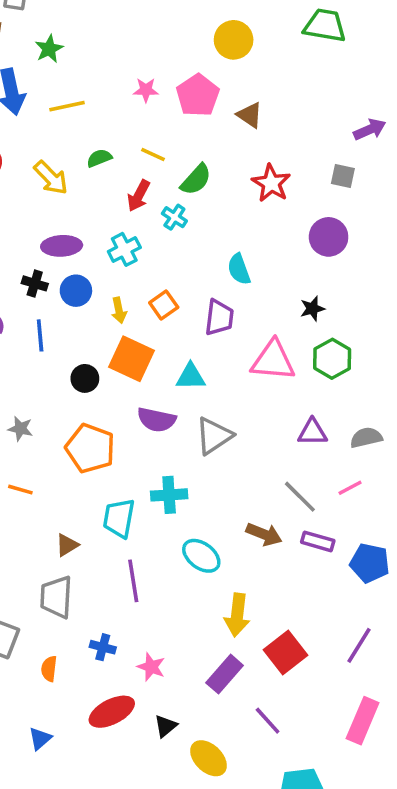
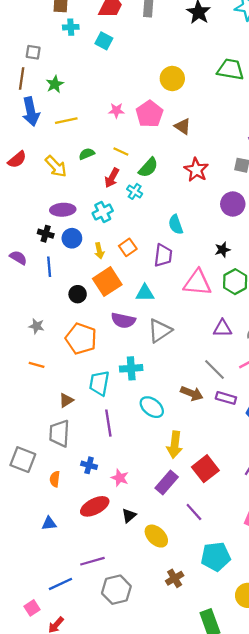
orange square: (131, 359) -> (107, 282), turned 32
blue triangle: (40, 739) -> (49, 523), turned 35

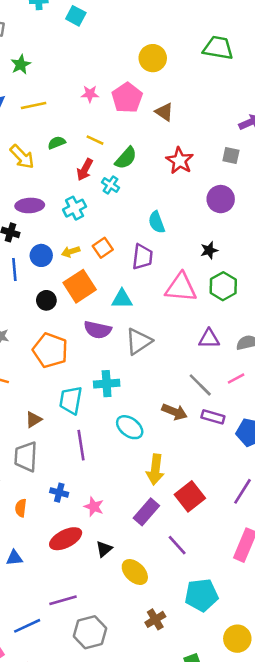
blue circle: (72, 238) -> (41, 255), moved
yellow arrow: (99, 251) -> (71, 252), turned 84

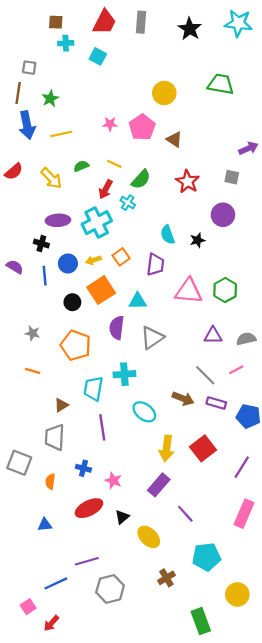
cyan cross: (75, 208) -> (97, 223), size x1.5
black star: (209, 250) -> (197, 240), moved
purple semicircle: (98, 330) -> (117, 328), turned 85
red square: (190, 496) -> (203, 448), moved

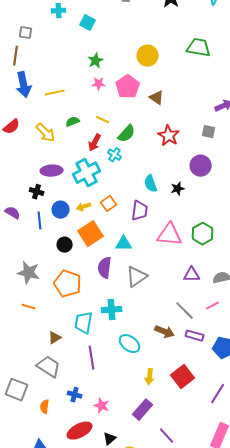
green star: (50, 99) -> (96, 61), moved
gray star: (33, 333) -> (29, 273), size x1.6
gray trapezoid: (55, 437) -> (49, 367), turned 120
yellow arrow: (166, 448) -> (150, 377), size x0.7

